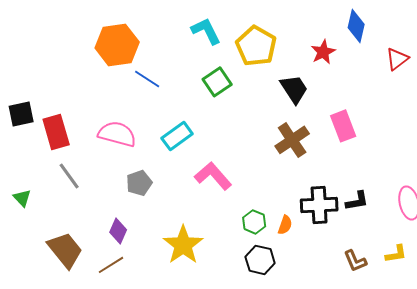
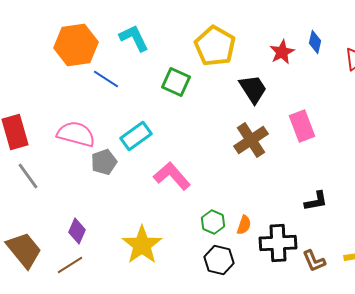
blue diamond: (356, 26) -> (315, 42), moved, size x0.7
cyan L-shape: (206, 31) -> (134, 38), moved
green square: (217, 82) -> (176, 82), turned -32
gray pentagon: (139, 183) -> (104, 162), moved
black cross: (319, 205) -> (278, 243), moved

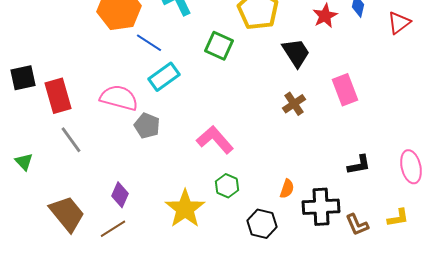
cyan rectangle: (136, 136) -> (164, 77), moved
brown cross: (251, 140) -> (294, 104), size x0.7
gray pentagon: (104, 162) -> (147, 126), turned -30
green hexagon: (213, 222) -> (227, 186), moved

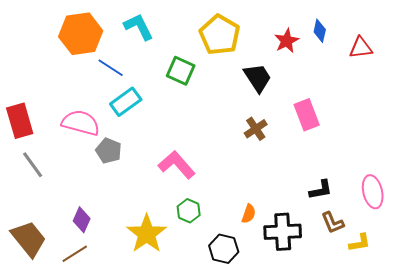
red triangle: (399, 23) -> (361, 48), turned 30
brown L-shape: (357, 225) -> (333, 223), moved

